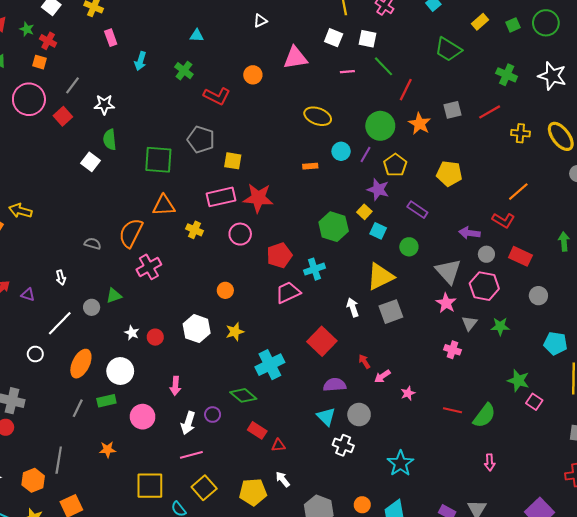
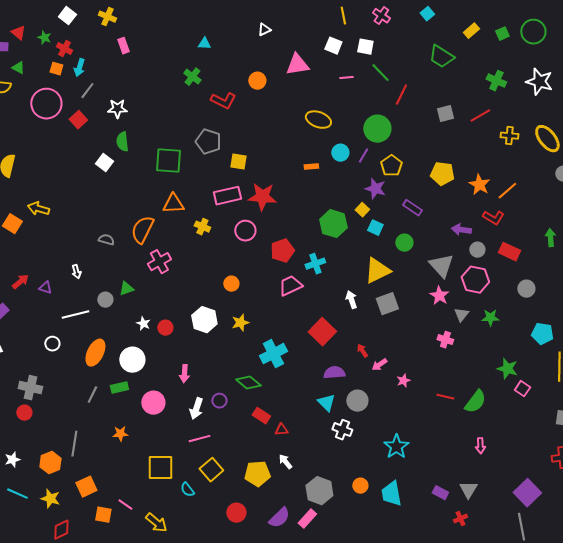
cyan arrow: (140, 61) -> (79, 68), moved
orange star: (420, 124) -> (479, 185), moved
white line: (60, 323) -> (75, 315), turned 32

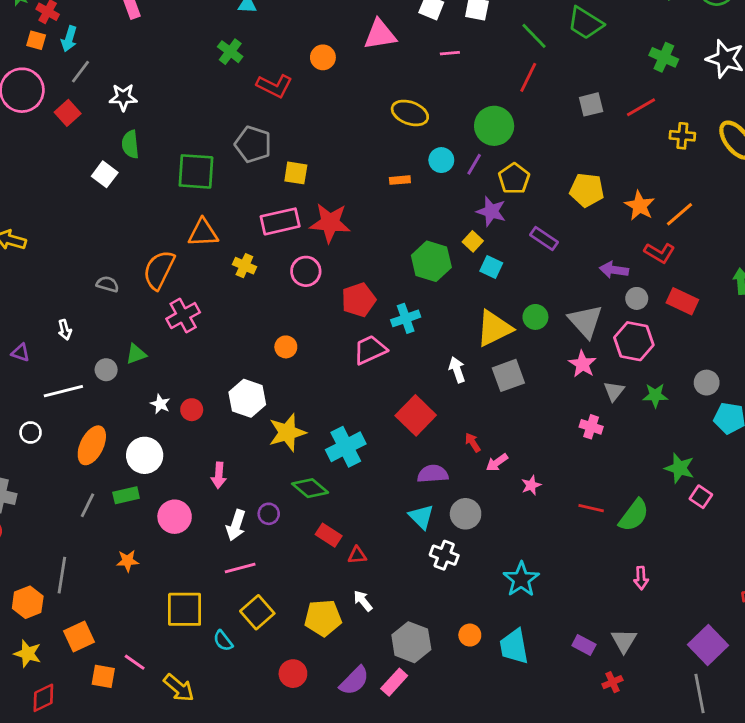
green line: (380, 73) -> (534, 36), moved
green circle: (404, 243) -> (535, 317), moved
gray circle: (526, 289) -> (707, 383), moved
yellow star: (240, 323) -> (287, 432), moved, size x1.5

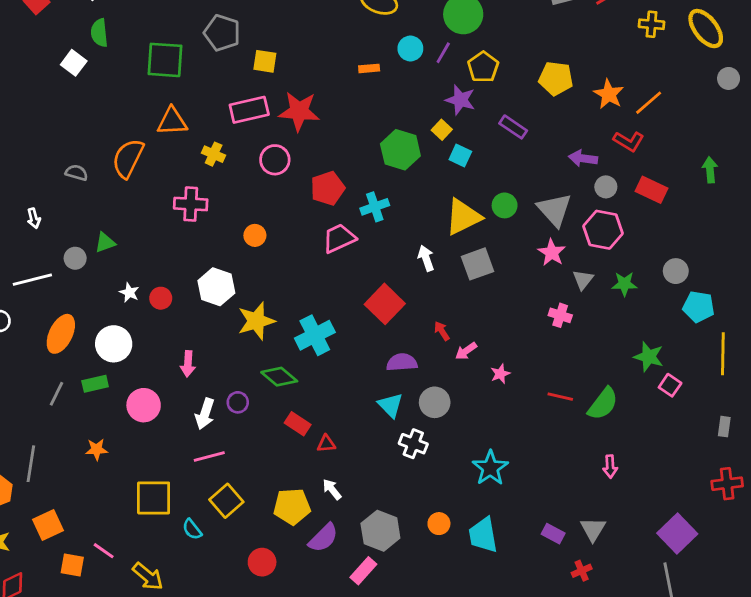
pink cross: (183, 316) -> (191, 204), moved, turned 32
purple semicircle: (354, 681) -> (323, 538), moved

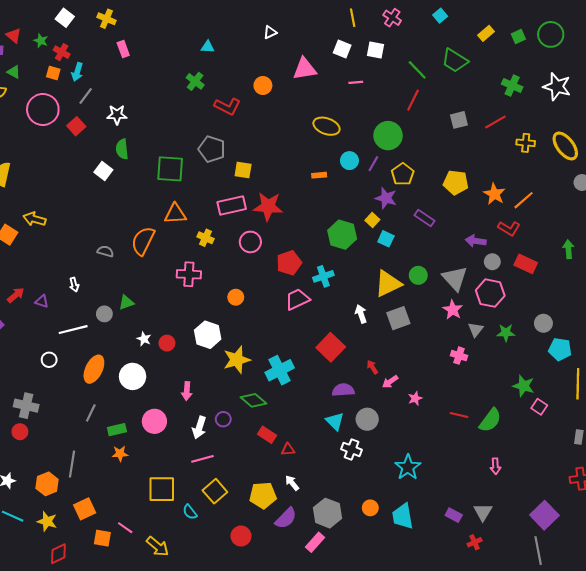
green rectangle: (95, 384) -> (117, 430), moved

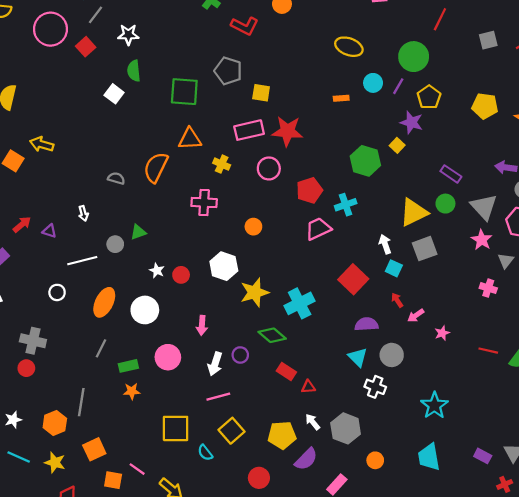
purple rectangle: (425, 218) -> (451, 174), moved
cyan square: (386, 239) -> (394, 268), moved
orange circle: (370, 508) -> (375, 460), moved
gray hexagon: (328, 513) -> (346, 428), moved

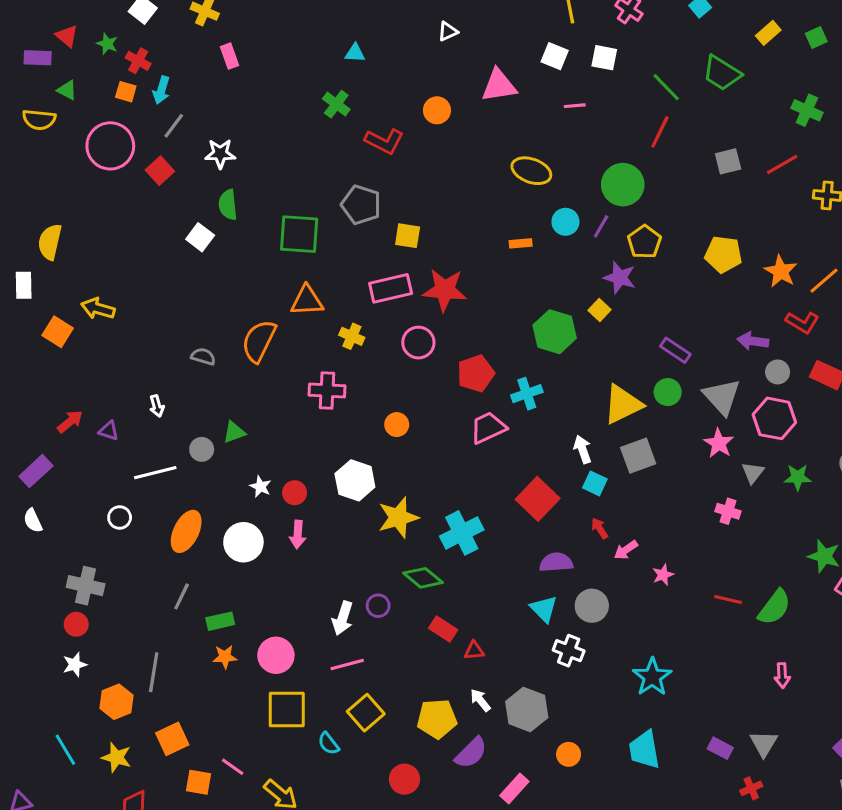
pink arrow: (202, 325) -> (298, 535), moved
pink circle: (168, 357) -> (276, 655), moved
white star: (13, 420) -> (75, 665), moved
cyan line: (19, 457) -> (65, 750), turned 35

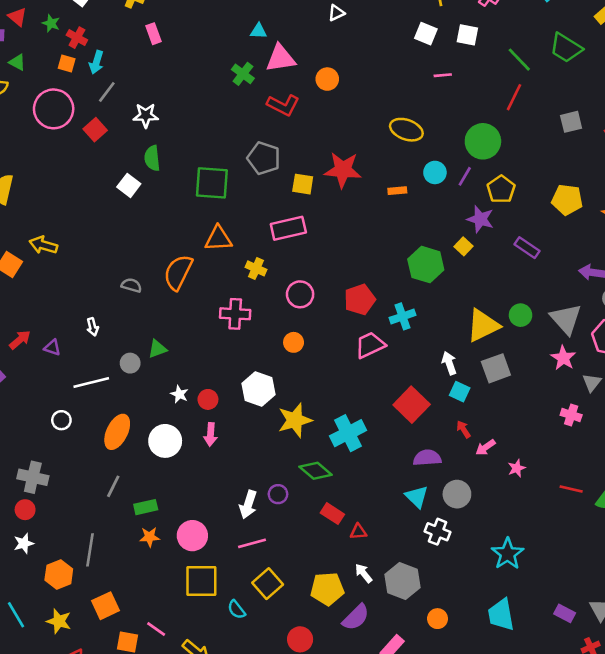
pink triangle: (499, 86) -> (281, 58), moved
red star: (445, 290) -> (343, 170), moved
pink circle: (418, 343) -> (300, 294), moved
purple rectangle: (675, 350) -> (527, 248), moved

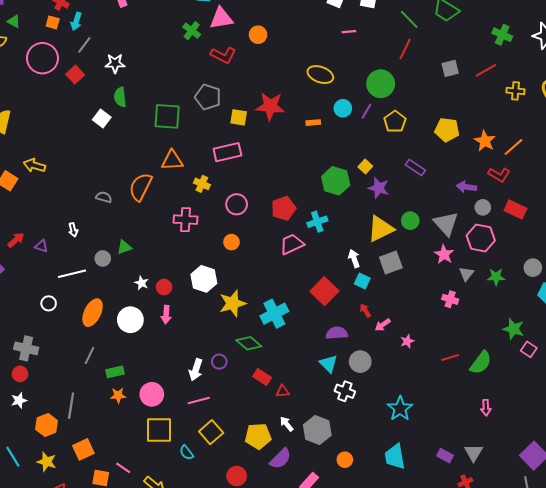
purple star: (480, 219) -> (379, 188), moved
red line: (571, 489) -> (450, 358), turned -30

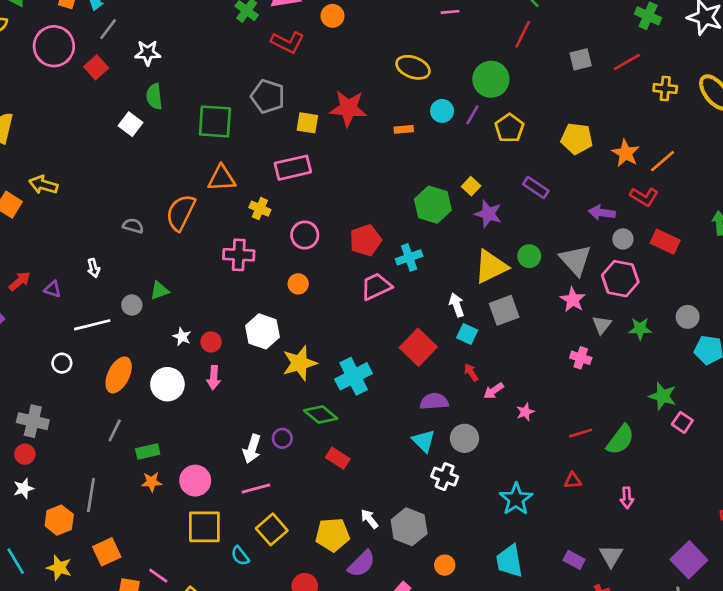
red triangle: (283, 391) -> (573, 481), moved

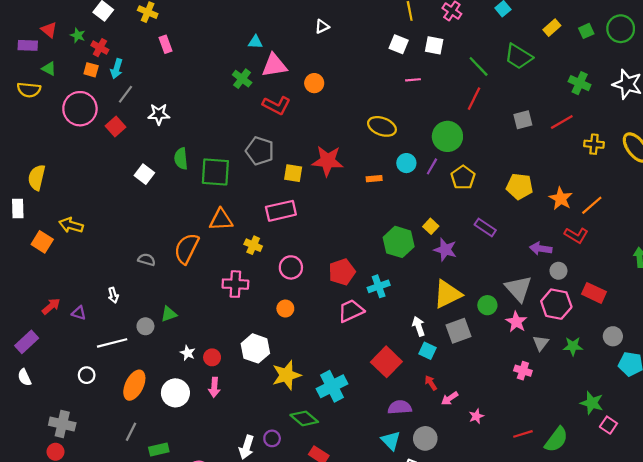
green semicircle: (154, 96) -> (181, 159), moved
red rectangle: (665, 242) -> (594, 293), moved
green circle: (529, 256) -> (487, 305), moved

